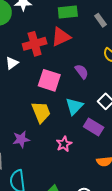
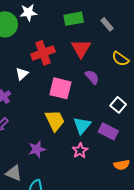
red triangle: (61, 37) -> (81, 48), moved, turned -30
cyan triangle: (74, 106) -> (82, 125), moved

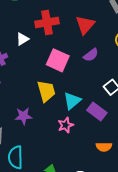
purple semicircle: (92, 77) -> (91, 55), turned 84

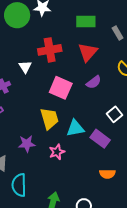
white triangle: (22, 39) -> (25, 67), turned -32
cyan triangle: (72, 101) -> (75, 128), turned 30
pink star: (66, 125) -> (57, 152), moved

